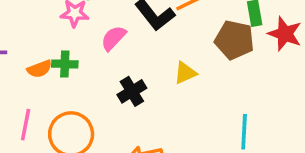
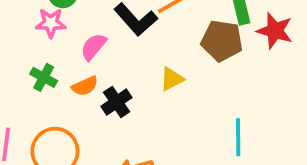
green cross: (65, 64) -> (44, 77), turned 30
orange semicircle: (39, 69) -> (85, 86), moved

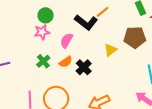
brown pentagon: (222, 41) -> (135, 37), moved
green cross: (44, 77) -> (43, 61), turned 32

